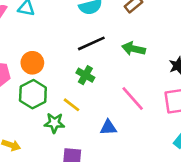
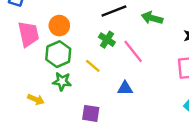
pink line: (133, 98) -> (133, 51), moved
green star: (54, 123) -> (62, 81), moved

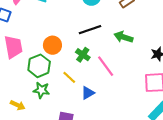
orange circle: (59, 26) -> (52, 45), moved
blue triangle: (125, 88) -> (88, 93), moved, turned -32

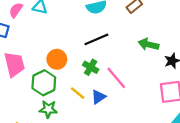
green arrow: (124, 37) -> (148, 44), moved
blue triangle: (88, 93) -> (99, 97), moved

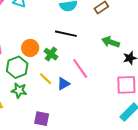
black line: (96, 39) -> (66, 34), turned 30
green cross: (91, 67) -> (51, 54), moved

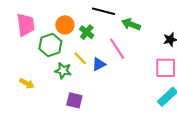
green arrow: (111, 42) -> (131, 24), moved
green star: (19, 90) -> (63, 71), moved

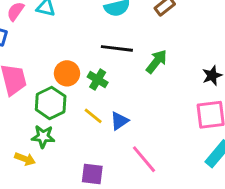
green arrow: (131, 24) -> (157, 62), turned 114
pink line: (117, 49) -> (144, 159), moved
green star: (63, 71) -> (43, 137), moved

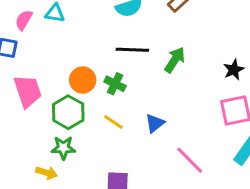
blue triangle: (119, 121) -> (155, 123), moved
pink line: (144, 159) -> (190, 160), moved

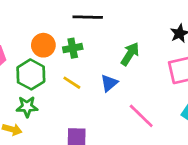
green arrow: (175, 60) -> (130, 54), moved
green cross: (115, 84) -> (73, 48), turned -36

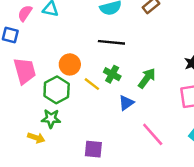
green cross: (73, 48) -> (112, 74), moved, turned 35
yellow line: (72, 83) -> (92, 84), moved

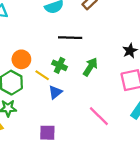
black line: (111, 42) -> (70, 38), moved
blue triangle: (126, 103) -> (55, 92), moved

